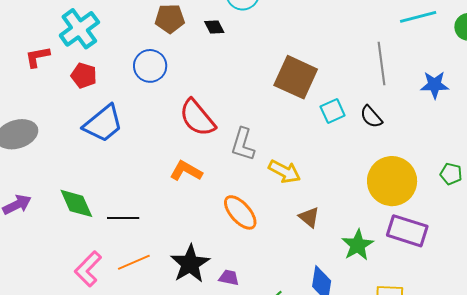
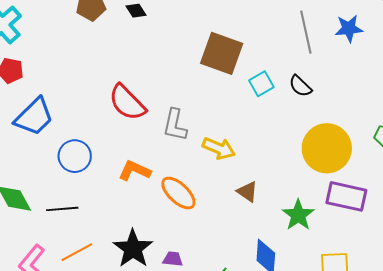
blue circle: (150, 66) -> (75, 156), moved
blue star: (435, 85) -> (349, 28), moved
orange L-shape: (186, 171) -> (135, 171), moved

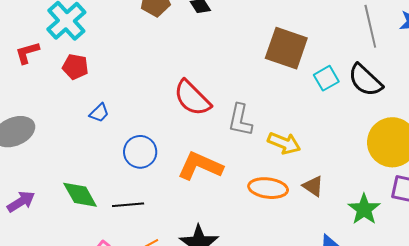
black semicircle: (300, 86) -> (365, 80), size x1.5
blue trapezoid: (34, 117) -> (99, 113), size x0.5
orange L-shape: (135, 171) -> (200, 166), size x1.4
orange ellipse: (178, 193) -> (268, 188), moved, turned -36

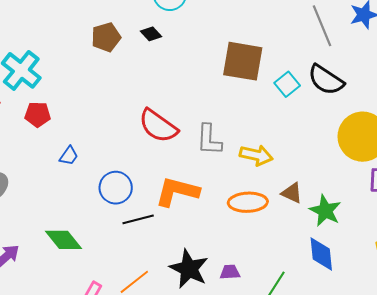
black line: (128, 205) -> (138, 219), moved
green star: (364, 209) -> (325, 211), moved

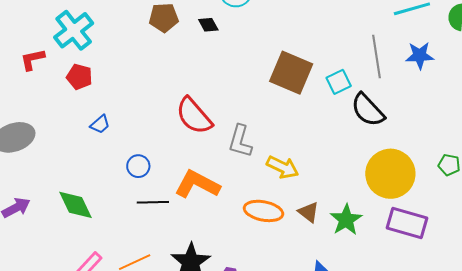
cyan square: (287, 84) -> (339, 82), moved
blue circle: (116, 188) -> (138, 166), size x0.7
green star: (325, 211) -> (346, 220), moved

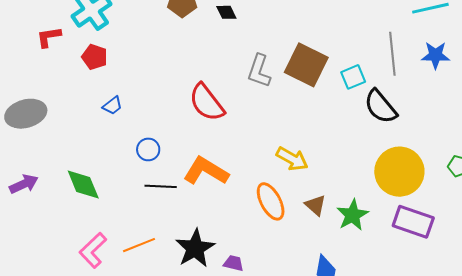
gray L-shape: (240, 141) -> (259, 71), moved
orange ellipse: (263, 211) -> (271, 201), turned 48

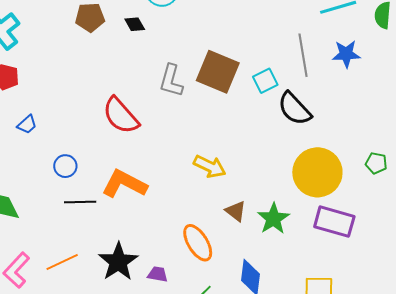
orange ellipse: (271, 201) -> (198, 243), moved

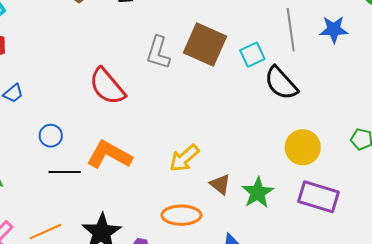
yellow arrow: (210, 166) -> (184, 158), moved, turned 112
yellow circle: (317, 172) -> (303, 147), size x0.7
orange ellipse: (198, 243) -> (181, 215), turned -60

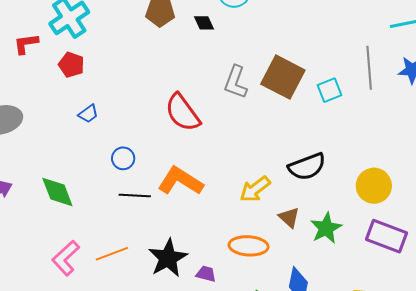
black semicircle: (281, 83) -> (307, 167), moved, turned -72

